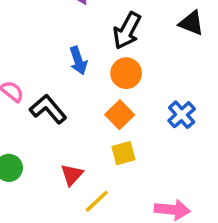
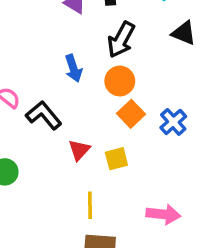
orange square: (120, 115) -> (131, 114), moved
red triangle: (72, 175) -> (79, 150), moved
yellow line: (97, 201) -> (90, 205), turned -48

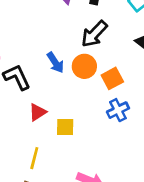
blue arrow: (73, 68) -> (55, 63), moved, turned -30
orange square: (131, 114) -> (112, 78), moved

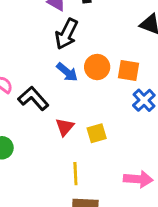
black arrow: (94, 34) -> (67, 34), moved
orange square: (112, 78) -> (129, 71), turned -35

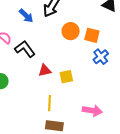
blue arrow: (67, 72) -> (26, 16), moved
red triangle: (65, 127) -> (45, 70), turned 32

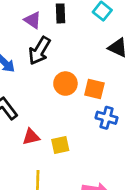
blue cross: (101, 57) -> (107, 118), turned -35

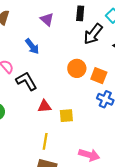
purple triangle: (33, 20) -> (47, 19), moved
black arrow: (39, 51) -> (93, 34), moved

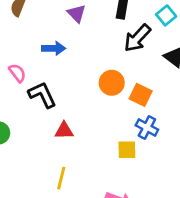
blue arrow: (32, 46) -> (54, 48), turned -56
yellow square: (66, 116) -> (127, 150), moved

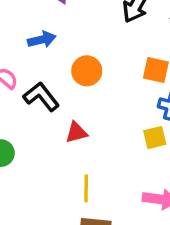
orange circle: (112, 83) -> (87, 71), moved

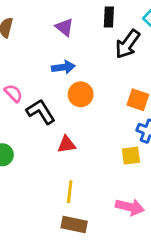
blue arrow: (42, 40) -> (63, 67), moved

